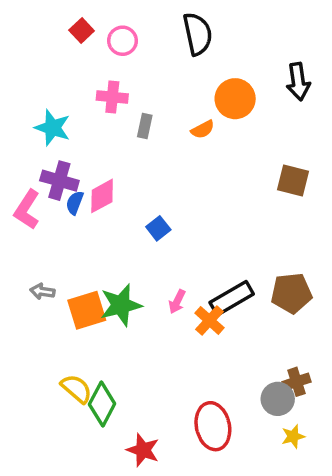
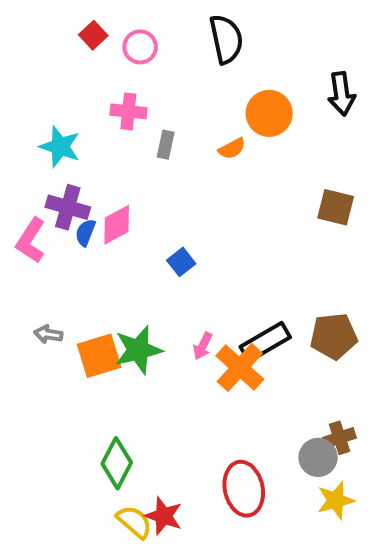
orange cross: (209, 320) -> (240, 367), size x1.4
yellow semicircle: (76, 389) -> (134, 522), moved
yellow star: (293, 436) -> (336, 500), size x1.4

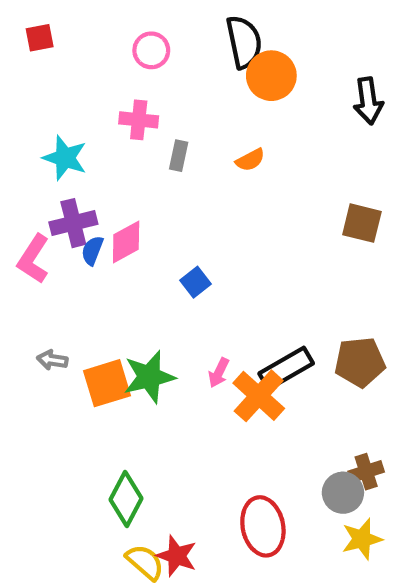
red square: (93, 35) -> (40, 38), moved, turned 32
orange circle: (269, 113) -> (271, 76), moved
purple cross: (68, 207) -> (73, 223), turned -30

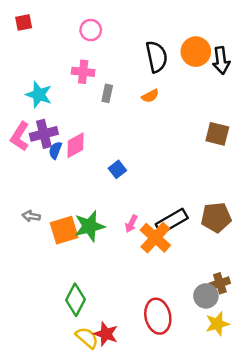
black semicircle: (244, 42) -> (157, 57), moved
orange circle: (271, 76) -> (196, 52), moved
pink L-shape: (33, 259) -> (20, 136), moved

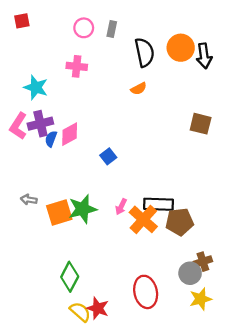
gray rectangle: (107, 93) -> (112, 29), moved
brown pentagon: (216, 217) -> (180, 222), moved
black rectangle: (172, 221) -> (158, 204), turned 32

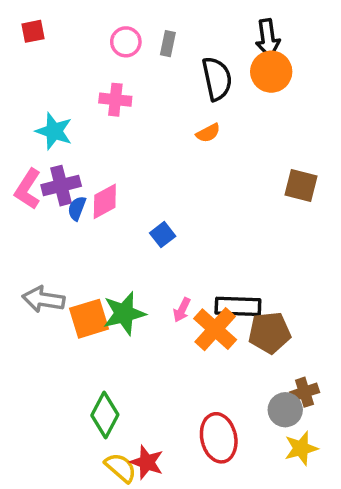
black arrow: (204, 56) -> (268, 38), moved
gray arrow: (29, 200) -> (43, 299), size x1.6

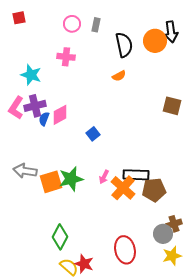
black arrow: (268, 38) -> (171, 32), moved

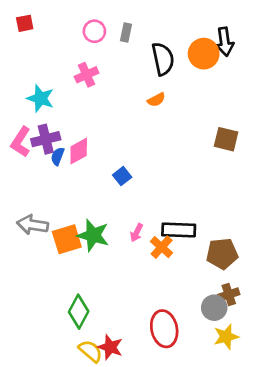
pink cross: (66, 57) -> (87, 75), turned -30
green star: (71, 179) -> (93, 235), turned 30
orange cross: (123, 188) -> (162, 247), size x0.7
brown pentagon: (154, 190) -> (222, 254), moved

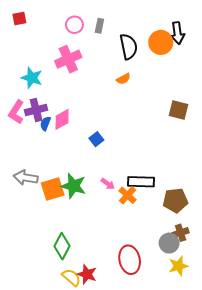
pink cross: (87, 75) -> (68, 59), size x1.4
pink arrow: (137, 233) -> (108, 184), turned -80

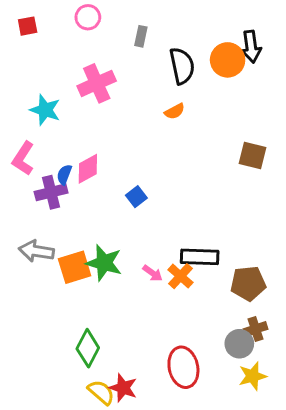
pink circle: (74, 25) -> (88, 17), moved
purple cross: (36, 110) -> (51, 192), moved
pink arrow: (108, 184) -> (153, 273), moved

